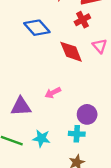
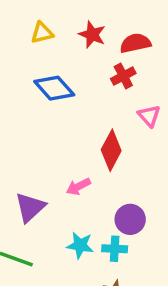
red diamond: (71, 52) -> (111, 150), moved, turned 50
purple triangle: (21, 106) -> (30, 207), turned -40
cyan star: (41, 138) -> (80, 245), moved

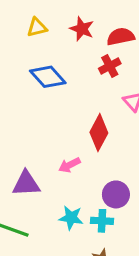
purple triangle: (30, 207) -> (26, 184), turned 40

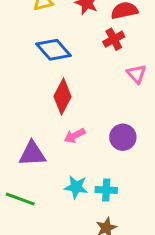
red diamond: (99, 133) -> (63, 96), moved
purple circle: (116, 194) -> (123, 137), moved

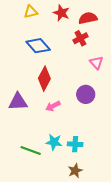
purple circle: (123, 137) -> (86, 94), moved
purple triangle: (32, 154) -> (18, 102), moved
green line: (20, 199) -> (31, 151), moved

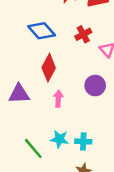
red cross: (80, 38) -> (83, 34), moved
pink arrow: (53, 106) -> (58, 99), turned 120
green line: (31, 151) -> (33, 149), turned 30

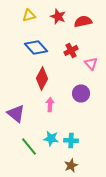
purple triangle: (19, 94) -> (16, 113), moved, turned 42

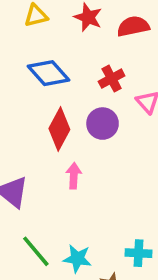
purple circle: (81, 93) -> (103, 124), moved
cyan star: (51, 138) -> (77, 259), moved
cyan cross: (71, 140) -> (139, 253), moved

